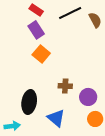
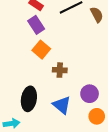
brown cross: (65, 86) -> (60, 70), moved
blue triangle: (56, 118) -> (62, 105), moved

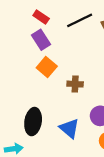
brown cross: (60, 70) -> (75, 84), moved

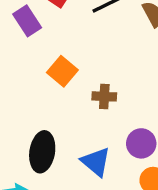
purple rectangle: (41, 40) -> (27, 21), moved

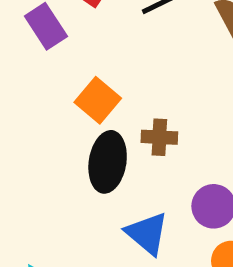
black ellipse: (42, 152) -> (108, 162), moved

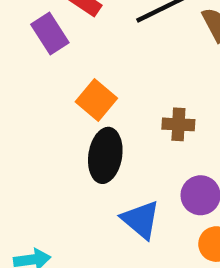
brown cross: (159, 137) -> (178, 124), moved

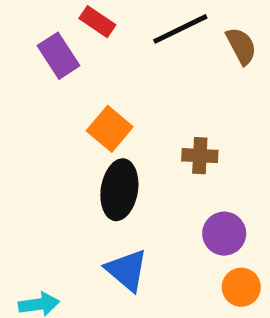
blue triangle: (141, 220) -> (127, 270), moved

